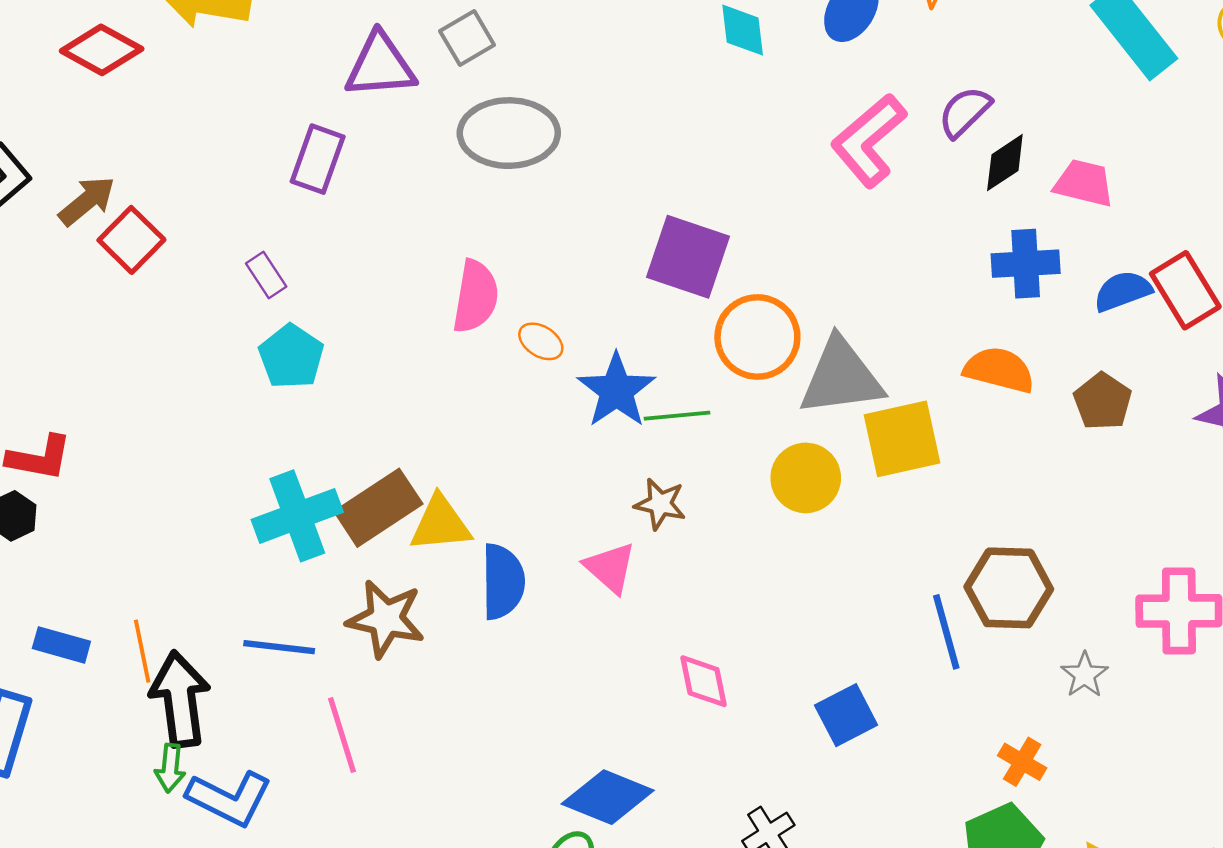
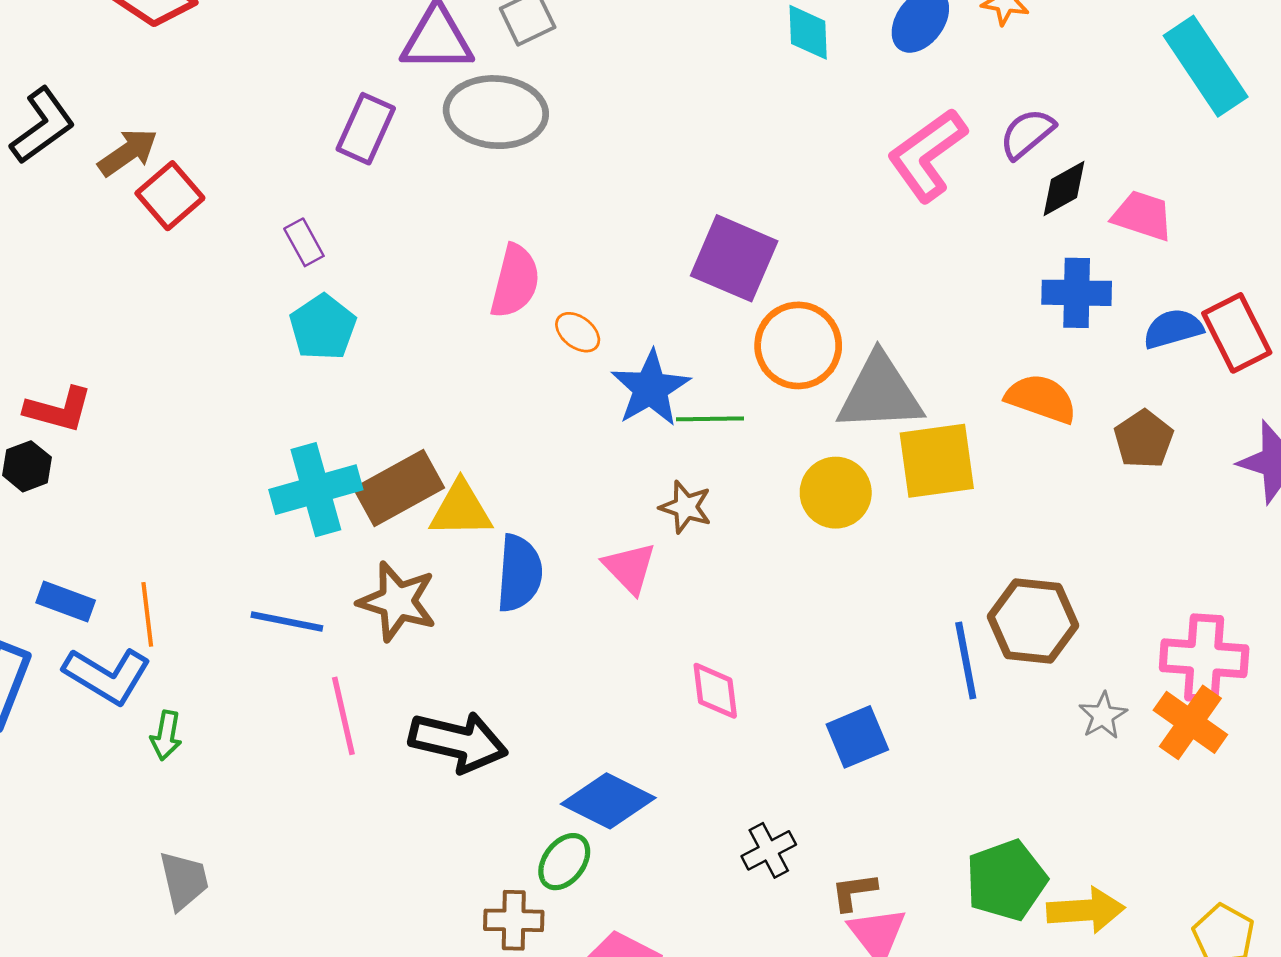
gray ellipse: (509, 133) -> (496, 112), moved
black arrow: (180, 699) -> (458, 742), moved, turned 106
orange cross: (1022, 762) -> (1190, 722), moved, size x1.5
blue L-shape: (229, 798) -> (107, 676), moved

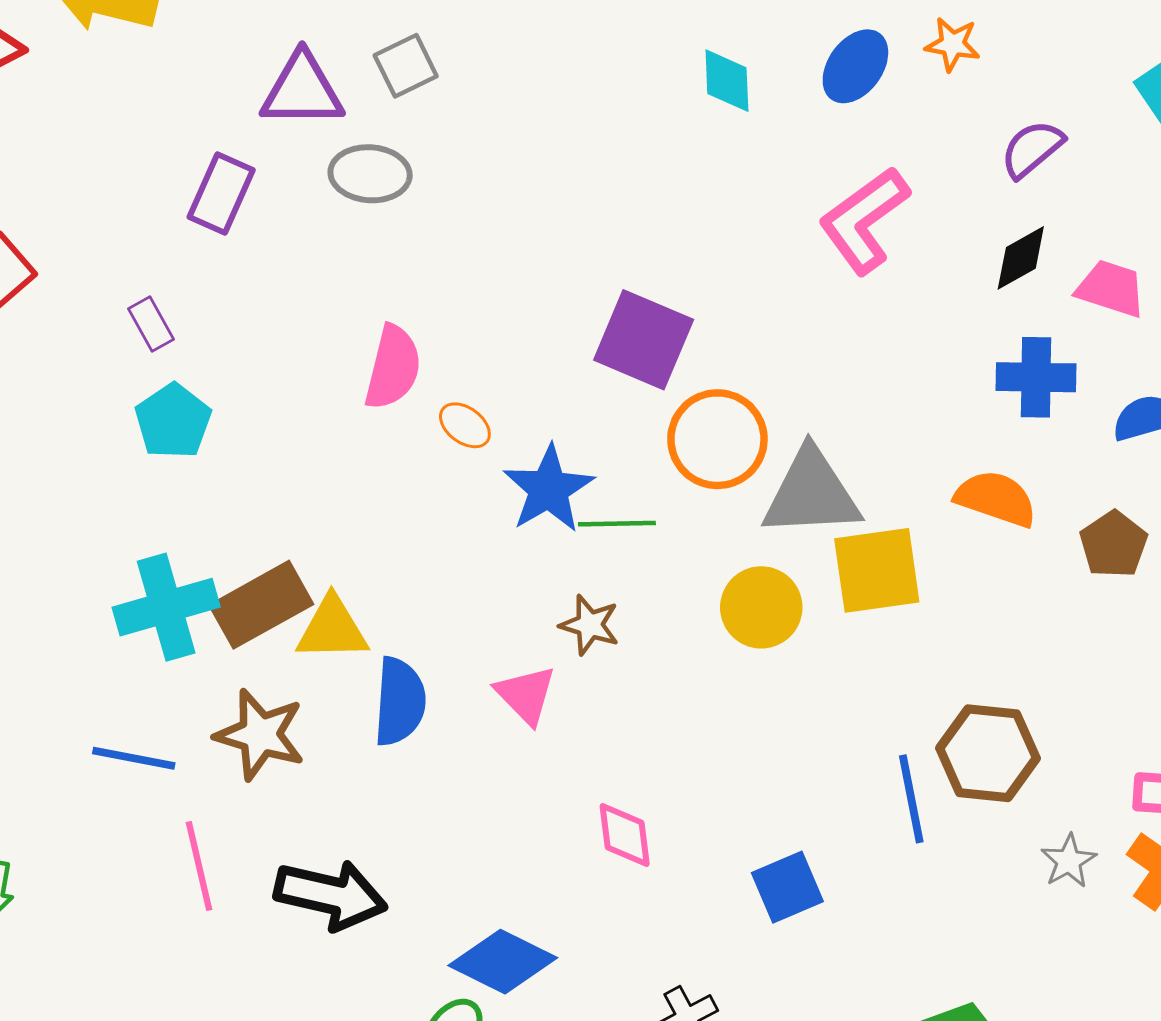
gray ellipse: (496, 112) -> (370, 174), size x0.7
purple semicircle: (1027, 134) -> (1032, 149), moved

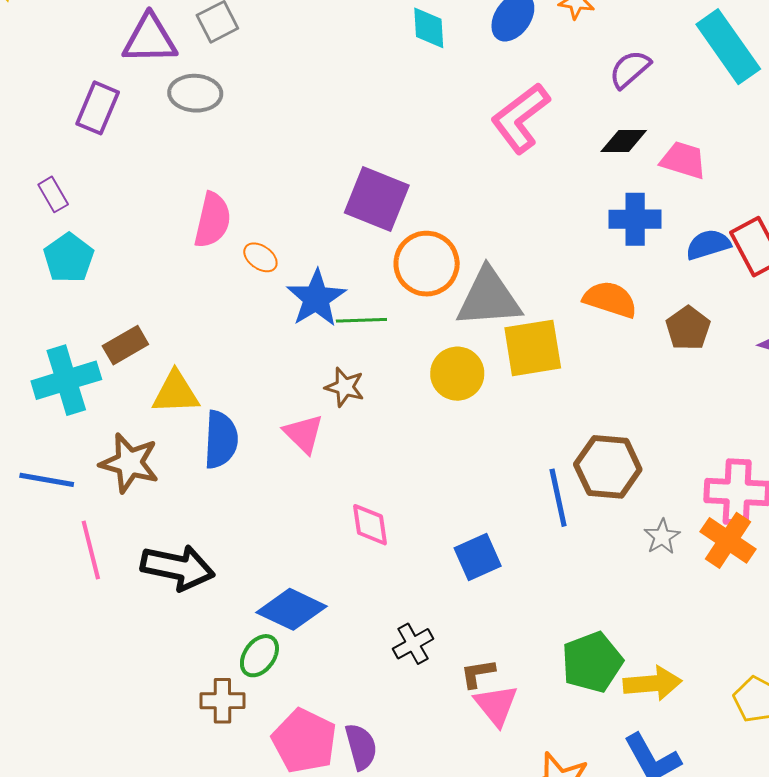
black diamond: (1021, 258) -> (624, 141), turned 30
brown rectangle: (261, 605) -> (125, 345), moved, size x0.7

